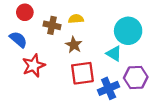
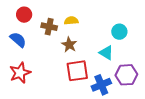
cyan circle: (128, 31) -> (119, 32), size x0.6
red star: (34, 66) -> (20, 73), moved

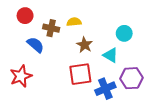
blue semicircle: (18, 40) -> (35, 45), moved
brown star: (69, 45) -> (85, 45), moved

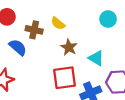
yellow semicircle: (74, 22) -> (58, 23), turned -136
cyan circle: (124, 33) -> (108, 19), moved

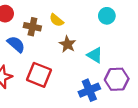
red square: (65, 78) -> (39, 75), moved, turned 30

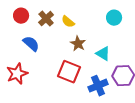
brown cross: (32, 27) -> (46, 19), moved, turned 35
red square: (39, 75) -> (69, 72), moved

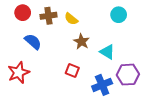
brown cross: (46, 19) -> (48, 16), turned 35
red square: (69, 72) -> (72, 70), size x0.6

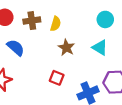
yellow semicircle: (71, 19) -> (56, 24), turned -112
cyan triangle: (107, 52) -> (100, 48), moved

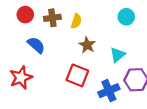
cyan triangle: (100, 48) -> (118, 55), moved, turned 49
red square: (57, 78) -> (77, 75), size x1.5

